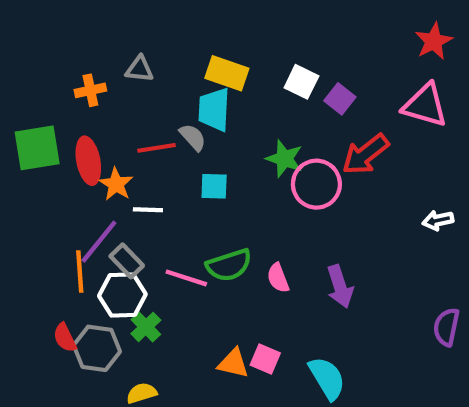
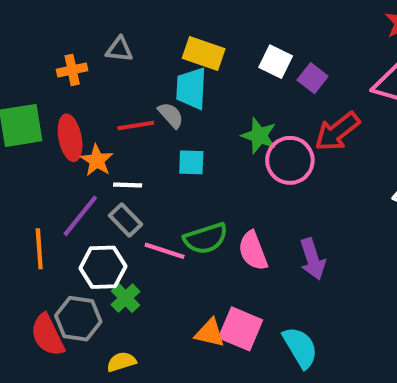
gray rectangle: (127, 261) -> (126, 220), moved
orange line: (80, 272) -> (39, 249), moved
pink semicircle: (278, 278) -> (253, 251), size x1.4
red semicircle: (65, 338) -> (47, 335), moved, size x1.5
pink square: (265, 359) -> (241, 329), size x1.5

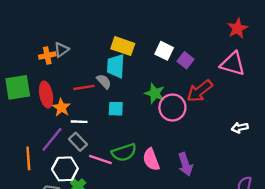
gray triangle: (119, 49) -> (61, 50), moved, turned -42

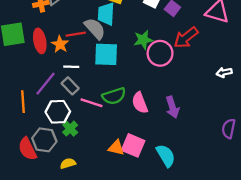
gray semicircle: (104, 82) -> (95, 29), size x1.5
green star: (155, 93) -> (143, 40), turned -30
orange star: (61, 108) -> (60, 44), moved
cyan square: (116, 109) -> (106, 54), size x1.6

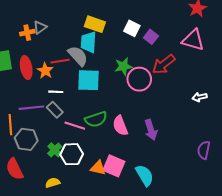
purple line: (45, 84) -> (31, 108), turned 45
white hexagon: (58, 112) -> (72, 154), moved
gray hexagon: (44, 140) -> (26, 139), moved

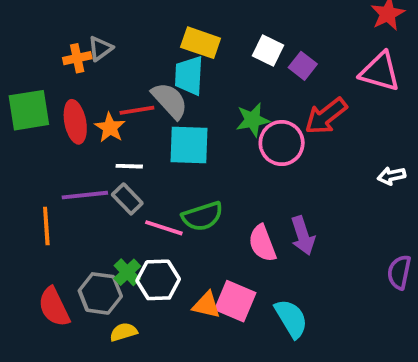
pink semicircle: (120, 126) -> (262, 243), moved
gray hexagon: (26, 139) -> (100, 293), moved

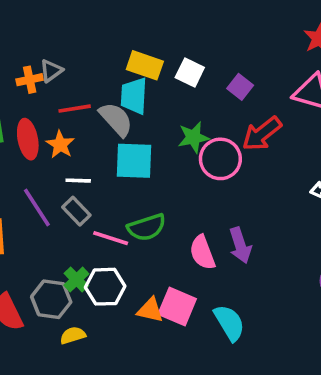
white square: (268, 50) -> (190, 73), moved
red line: (137, 110) -> (75, 109), moved
purple line: (85, 195) -> (37, 208), turned 63

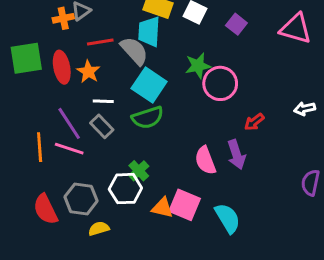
red arrow: (262, 134) -> (254, 122), moved, size x0.6
cyan square: (134, 161) -> (149, 85), turned 32
green semicircle: (147, 227) -> (148, 118), moved
pink line: (111, 238) -> (69, 149), moved
green cross: (76, 280) -> (139, 171), moved

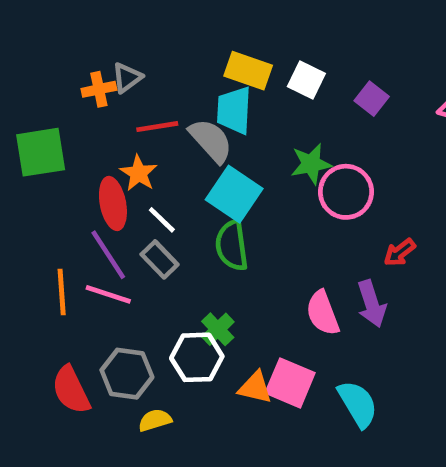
red ellipse: (62, 67) -> (113, 203), moved
white line: (103, 101) -> (162, 220), turned 42
green semicircle: (148, 118) -> (232, 245), turned 100

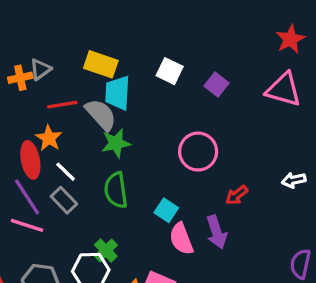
yellow rectangle: (248, 71) -> (101, 64), moved
green star: (311, 164) -> (116, 143), moved
cyan square: (234, 194) -> (166, 210), moved, size x0.6

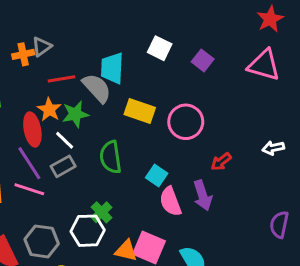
yellow rectangle: (101, 64) -> (140, 111), moved
green star: (116, 143) -> (75, 114), moved
gray rectangle: (64, 200) -> (63, 166), turned -75

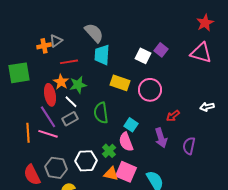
white square: (160, 48) -> (143, 56), moved
gray semicircle: (97, 88) -> (94, 33), moved
pink semicircle: (170, 202) -> (126, 142), moved
green cross: (101, 212) -> (109, 151), moved
purple semicircle: (279, 225) -> (189, 146), moved

